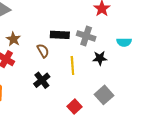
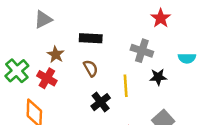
black rectangle: (60, 35) -> (91, 38), moved
black cross: (42, 80) -> (101, 102), moved

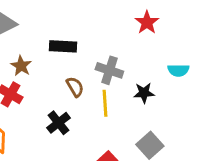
gray cross: (142, 51) -> (109, 70), moved
brown semicircle: (91, 68) -> (75, 87), moved
black cross: (101, 102) -> (59, 123), moved

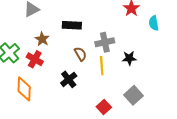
gray cross: (109, 70) -> (105, 42), turned -30
cyan semicircle: (178, 70) -> (154, 23), moved, turned 80

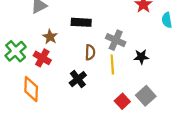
gray cross: (105, 42) -> (116, 40), turned 36
brown semicircle: (80, 54) -> (90, 52), turned 32
red square: (104, 107) -> (122, 101), moved

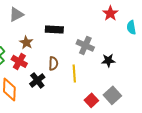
brown semicircle: (90, 52) -> (53, 63), moved
yellow line: (112, 65) -> (74, 73), moved
black cross: (78, 79) -> (37, 80), moved

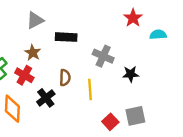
gray triangle: (16, 14) -> (35, 20), moved
cyan semicircle: (131, 27) -> (158, 35), turned 96
gray square: (112, 95) -> (135, 116), turned 30

